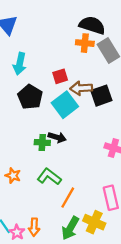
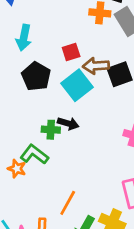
green L-shape: (49, 177) -> (34, 154), moved
orange line: (68, 198) -> (68, 203), moved

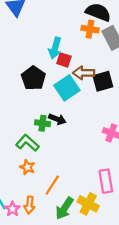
cyan arrow: (24, 38) -> (55, 48), moved
red square: (71, 52) -> (64, 60), turned 32
orange star: (17, 169) -> (27, 167), moved

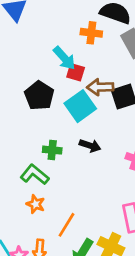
orange cross: (90, 29) -> (91, 33), moved
cyan arrow: (55, 48) -> (64, 58), turned -55
black arrow: (57, 119) -> (90, 146), moved

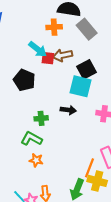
brown arrow: (100, 87) -> (63, 55), moved
cyan square: (80, 106) -> (80, 86), moved, turned -30
orange line: (67, 225) -> (89, 168), moved

